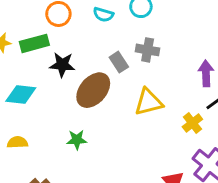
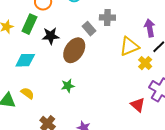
green rectangle: (34, 43) -> (29, 24), turned -42
yellow triangle: (149, 102) -> (129, 46), moved
yellow semicircle: (17, 142) -> (27, 93), turned 48

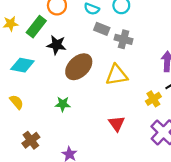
gray rectangle: (89, 29) -> (102, 29), moved, turned -40
yellow triangle: (129, 46) -> (117, 75), moved
red triangle: (138, 105) -> (117, 124), moved

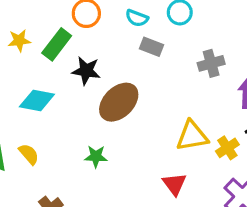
gray cross: (124, 39) -> (211, 63), moved, turned -30
yellow triangle: (117, 75) -> (192, 136), moved

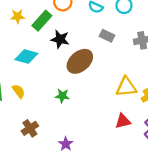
gray rectangle: (152, 47) -> (107, 36), moved
red triangle: (174, 184) -> (123, 121), moved, turned 49

